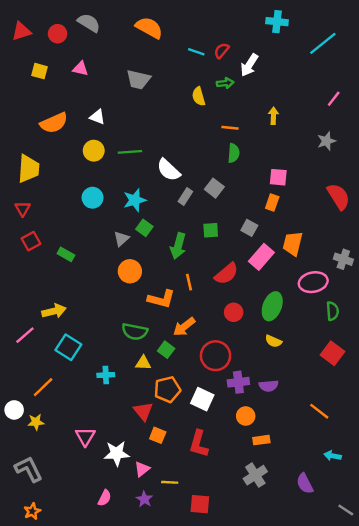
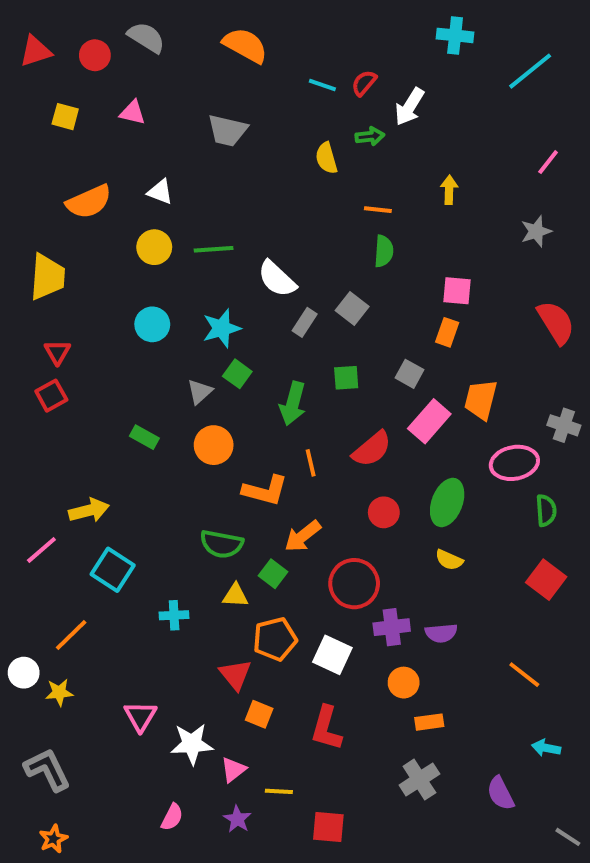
red triangle: (23, 209) -> (57, 352), moved
green rectangle: (66, 254) -> (144, 437), moved

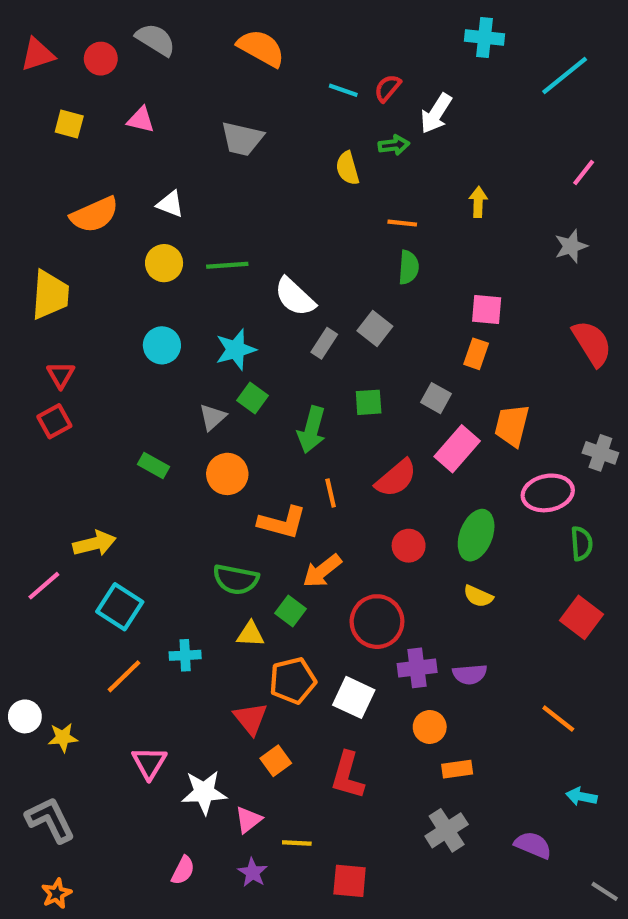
orange line: (71, 635) -> (124, 676), moved
orange square: (259, 714) -> (276, 761), turned 32
purple semicircle: (501, 793) -> (533, 845), turned 140

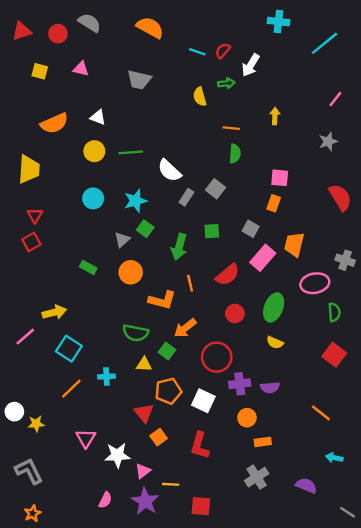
purple star: (253, 872) -> (145, 501), size x1.6

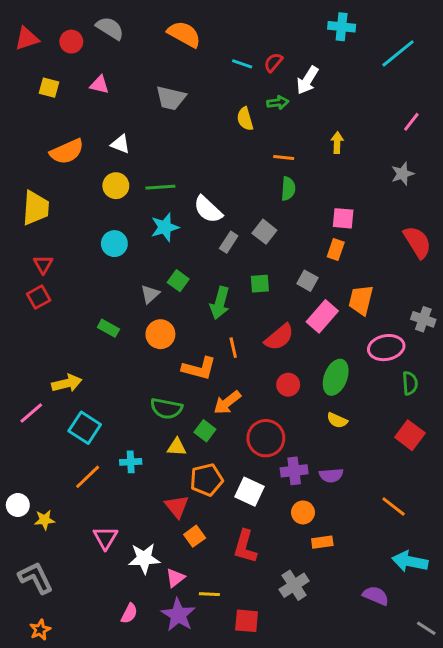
cyan star: (136, 201) -> (165, 227), moved
cyan arrow: (334, 458) -> (410, 561), size x1.6
gray cross: (257, 477) -> (294, 585), moved

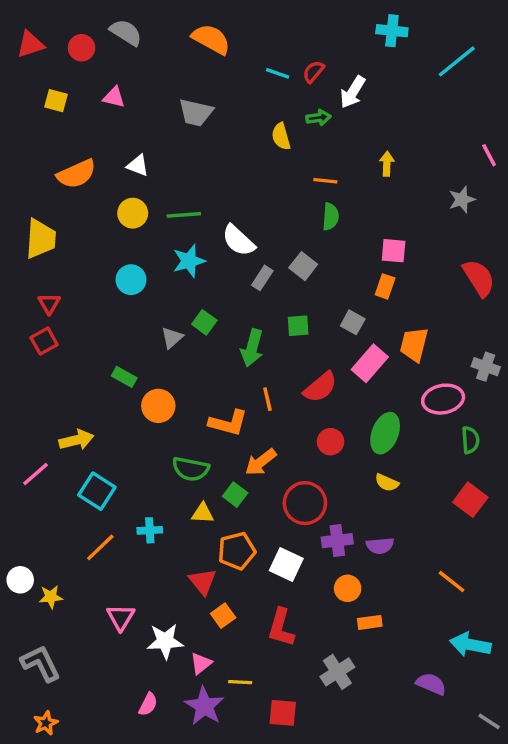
pink line: (411, 122) -> (489, 155), moved, turned -66
orange circle: (160, 334) -> (158, 406), moved

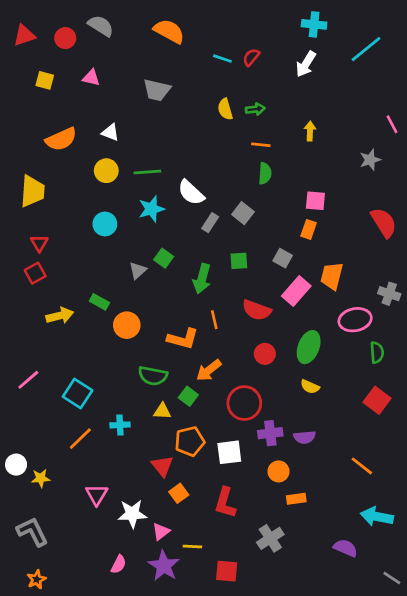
white arrow: (353, 92) -> (306, 64), moved
green arrow: (319, 118) -> (255, 109), moved
red semicircle: (320, 387) -> (257, 310), turned 60
yellow arrow: (76, 440) -> (60, 316), moved
white square: (286, 564) -> (229, 452), turned -32

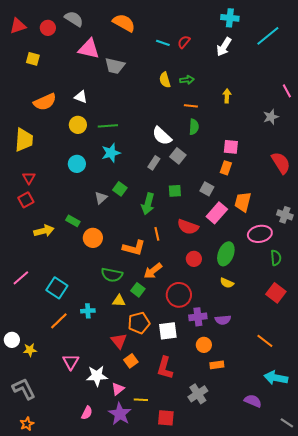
pink triangle: (91, 78) -> (89, 49), moved, size x1.6
white semicircle: (191, 193) -> (162, 136), moved

